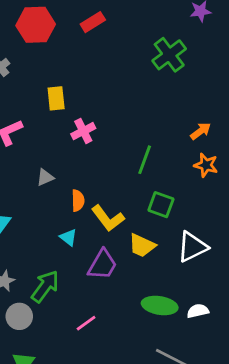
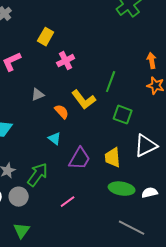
yellow rectangle: (56, 98) -> (46, 37), turned 36
orange arrow: (201, 131) -> (152, 61), turned -63
orange semicircle: (78, 201) -> (62, 112), turned -42
yellow L-shape: (108, 218) -> (84, 100), moved
yellow trapezoid: (142, 246) -> (113, 158), moved, turned 60

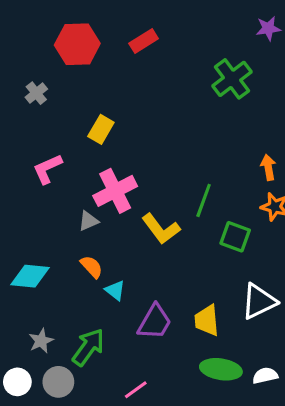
pink cross: (66, 61) -> (115, 191), moved, size x1.5
orange semicircle: (62, 112) -> (92, 267), moved
green square: (123, 115) -> (235, 237), moved

